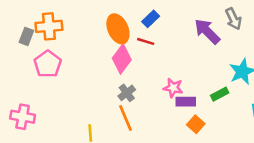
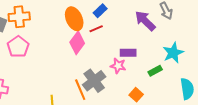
red line: (146, 41) -> (96, 29), turned -40
gray cross: (127, 93) -> (94, 81), moved, size x1.6
purple rectangle: (186, 102) -> (128, 53), moved

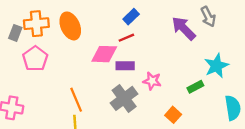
orange ellipse: (74, 19) -> (70, 26), moved
pink diamond: (77, 43) -> (104, 54), turned 55
purple rectangle: (128, 53) -> (125, 66), moved
orange line: (80, 90) -> (76, 100), moved

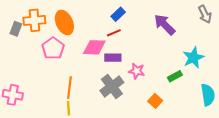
gray arrow: (208, 17) -> (205, 14), moved
pink pentagon: (35, 59) -> (53, 48), moved
orange line: (76, 100) -> (70, 88), turned 30

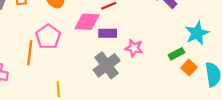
pink pentagon: (53, 48) -> (48, 37), moved
orange line: (70, 88) -> (30, 53), moved
orange square: (155, 101) -> (189, 68), moved

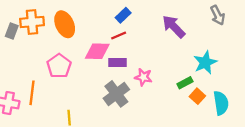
orange line: (30, 53) -> (32, 93), moved

